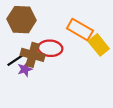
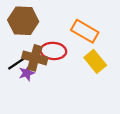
yellow rectangle: (99, 45) -> (95, 61), moved

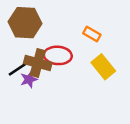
orange rectangle: (85, 31) -> (92, 34), size x0.6

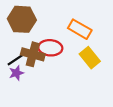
orange rectangle: (92, 34) -> (80, 29), size x1.5
purple star: (29, 79) -> (16, 73), moved

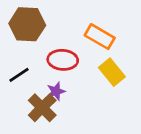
brown cross: (33, 54) -> (42, 108), moved, turned 30
purple star: (16, 73) -> (56, 91), moved

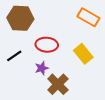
orange rectangle: (100, 37) -> (88, 17), moved
brown cross: (42, 108) -> (58, 84), moved

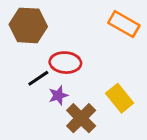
yellow rectangle: (83, 54) -> (120, 98), moved
black line: (14, 56) -> (38, 78), moved

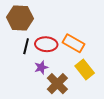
orange rectangle: (124, 24) -> (74, 43), moved
black line: (38, 78) -> (26, 46), moved, turned -42

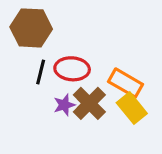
orange rectangle: (74, 43) -> (125, 83), moved
brown cross: (57, 84) -> (89, 103), moved

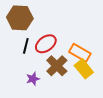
red ellipse: (72, 69) -> (46, 44), turned -40
purple star: (64, 105) -> (33, 79), moved

